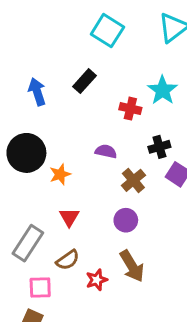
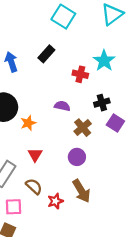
brown semicircle: (68, 260) -> (34, 186), turned -102

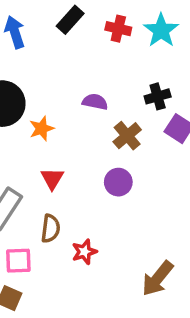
red cross: (80, 74) -> (118, 29), moved
brown semicircle: (34, 186) -> (50, 228), turned 54
brown arrow: (81, 191) -> (158, 278), moved, turned 70

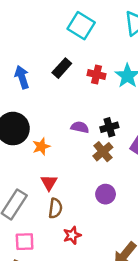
black cross: (158, 96) -> (109, 127), moved
purple circle: (118, 182) -> (106, 194), moved
brown semicircle: (50, 228) -> (55, 208), moved

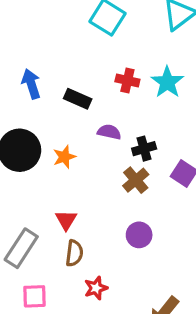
black rectangle: (62, 68) -> (78, 99), moved, turned 72
purple semicircle: (80, 127) -> (109, 132), moved
orange star: (41, 147) -> (64, 157), moved

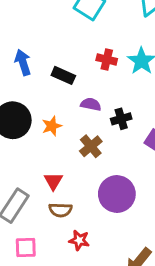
brown cross: (136, 180) -> (91, 146), moved
purple circle: (139, 235) -> (117, 194), size x1.6
brown semicircle: (74, 253) -> (60, 210), turned 85
red star: (96, 288) -> (79, 240), turned 30

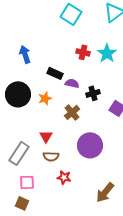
black rectangle: (63, 75) -> (55, 73), moved

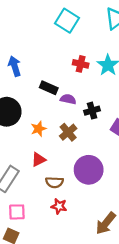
orange star: (45, 98) -> (39, 129), moved
red triangle: (46, 136) -> (39, 160), turned 32
brown semicircle: (51, 156) -> (54, 182), moved

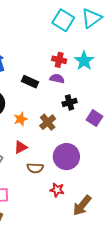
cyan square: (67, 21) -> (63, 20), moved
purple semicircle: (68, 99) -> (57, 79), moved
red star: (59, 206) -> (57, 190), moved

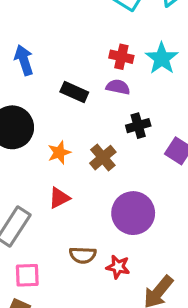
brown semicircle: (35, 168) -> (83, 255), moved

